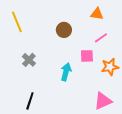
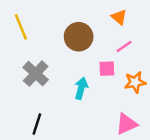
orange triangle: (97, 14) -> (119, 17), turned 32
brown circle: (64, 30) -> (79, 37), size x1.5
gray cross: (29, 60) -> (36, 74), size x1.5

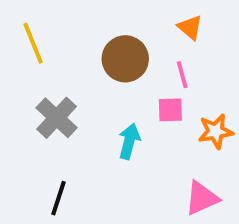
pink line: (124, 47) -> (182, 75), moved, turned -70

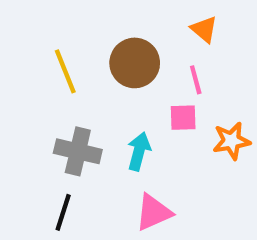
yellow line: (33, 43) -> (65, 71), moved
gray cross: (57, 118) -> (78, 151), moved, turned -30
pink triangle: (202, 198) -> (154, 212), moved

